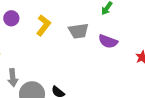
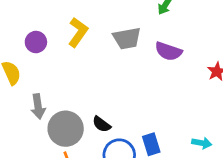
purple circle: (11, 18) -> (36, 42), moved

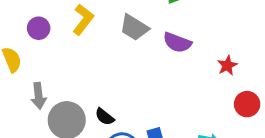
gray trapezoid: (127, 38) -> (134, 28), turned 40

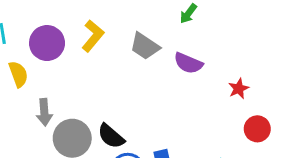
purple circle: (39, 28) -> (47, 43), size x1.5
black semicircle: (105, 117) -> (111, 136), size x1.4

